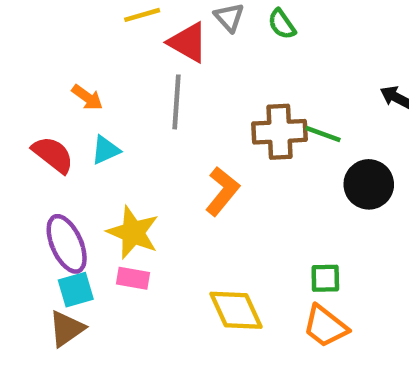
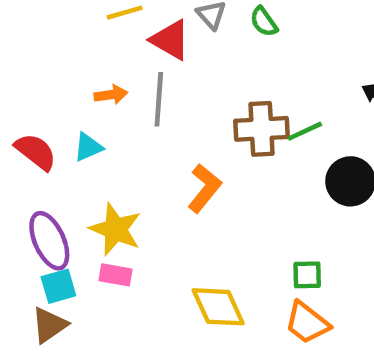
orange arrow: (87, 97) -> (111, 95), moved, turned -44
green line: (323, 134) -> (305, 131), turned -45

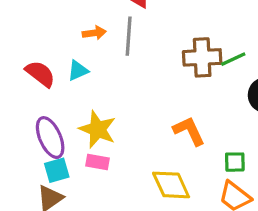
orange L-shape: (204, 188) -> (189, 131), moved, turned -64

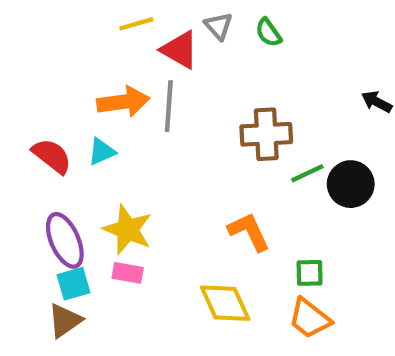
orange arrow: (94, 33) -> (123, 102), size x1.6
green line: (233, 59) -> (307, 173), moved

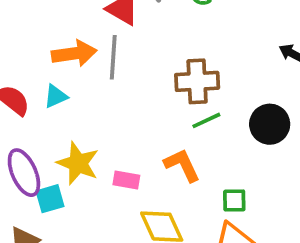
green line: (307, 173) -> (206, 120), moved
pink rectangle: (128, 273) -> (126, 180), moved
cyan square: (73, 284) -> (50, 199), moved

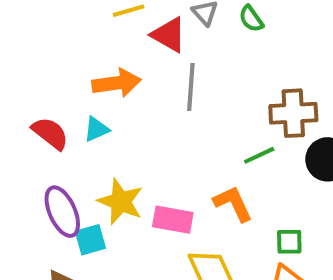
gray line: (113, 57) -> (191, 87), moved
brown cross: (197, 81) -> (293, 113), moved
pink rectangle: (126, 180) -> (173, 220), size x1.4

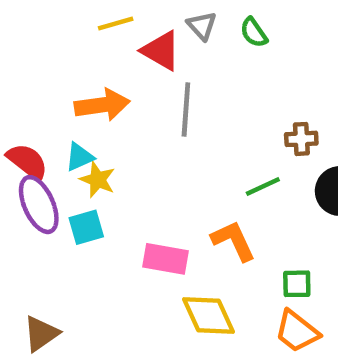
brown cross: (293, 113) -> (301, 139), size x0.6
yellow star: (121, 202) -> (98, 180), moved, size x0.7
purple ellipse: (62, 212) -> (39, 205), moved
cyan square: (90, 240) -> (86, 227), moved

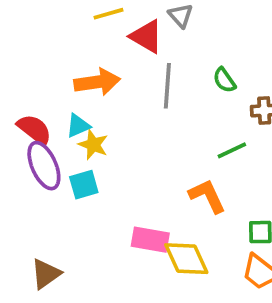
green semicircle: (254, 33) -> (224, 80), moved
pink rectangle: (166, 259) -> (150, 240), moved

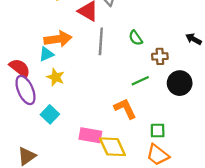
cyan triangle: (78, 126) -> (46, 54), moved
cyan square: (84, 185) -> (50, 114), moved, turned -30

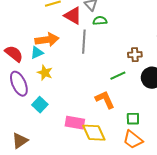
green semicircle: (136, 38) -> (100, 21), moved, turned 120
red semicircle: (20, 68) -> (14, 54), moved

